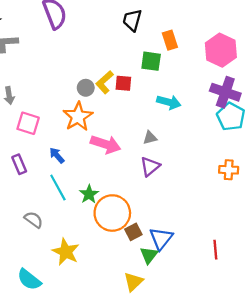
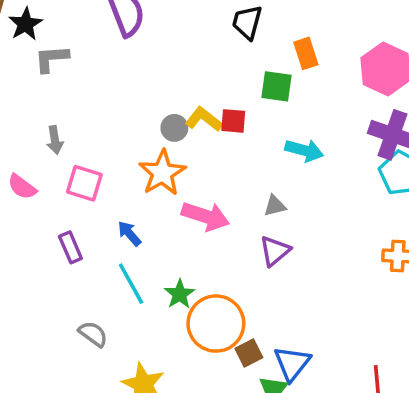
yellow L-shape: (105, 82) -> (204, 119), turned 80

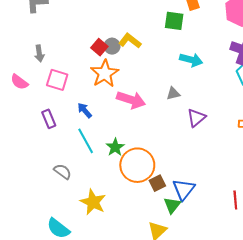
red square: (233, 121) -> (99, 47), moved, turned 35
purple triangle: (275, 251) -> (196, 118), moved

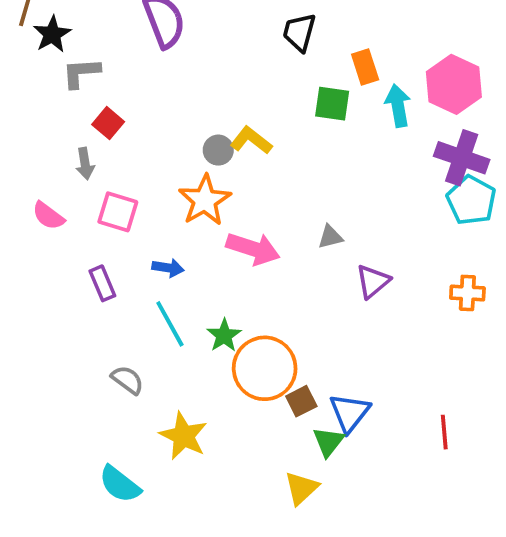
red square: (99, 47) -> (108, 123), moved
cyan arrow: (191, 60) -> (398, 106), moved, turned -115
blue arrow: (85, 110) -> (168, 268), turned 140

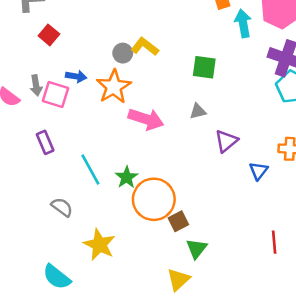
green square: (332, 104) -> (204, 67), moved
gray arrow: (85, 164) -> (36, 85), moved
blue arrow: (168, 268) -> (76, 76), moved
blue triangle: (350, 413) -> (259, 171), moved, size x0.7

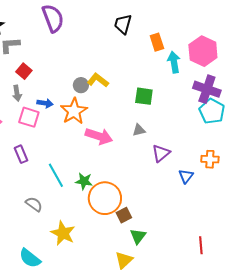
gray arrow: (36, 85) -> (17, 93), moved
green star: (127, 177) -> (84, 181), turned -30
red line: (274, 242) -> (201, 245), moved

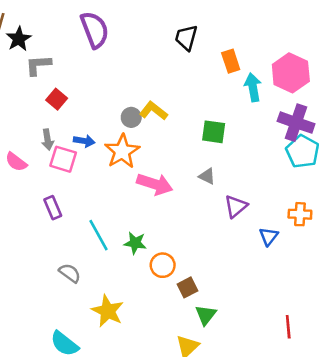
gray arrow: (17, 93) -> (48, 140), moved
gray triangle: (139, 130) -> (207, 176), turned 40
orange circle: (105, 198) -> (163, 265), size x0.6

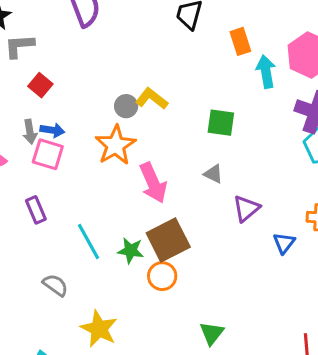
blue arrow: (84, 141) -> (52, 130), moved
pink arrow: (155, 184) -> (153, 183), turned 48
brown square: (187, 287) -> (168, 240), moved, size x1.8

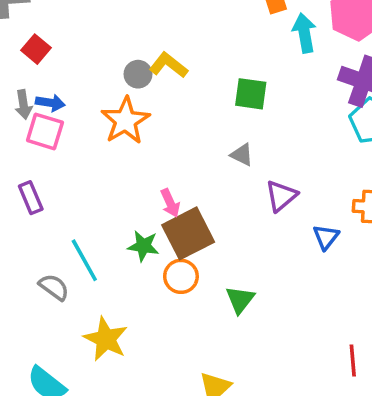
pink arrow: (153, 183) -> (170, 203), moved, size x0.6
cyan line: (88, 241) -> (84, 260), moved
green triangle: (212, 333) -> (240, 300), moved

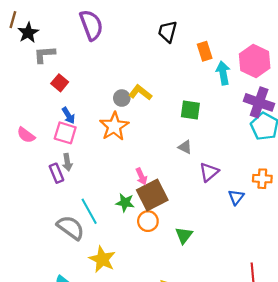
blue arrow: (50, 103) -> (68, 115), turned 49
gray arrow: (23, 105) -> (67, 162), moved
gray semicircle: (54, 287) -> (71, 228), size x1.5

